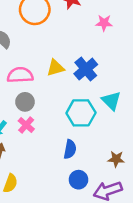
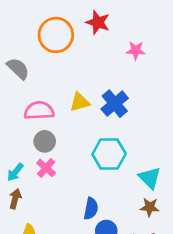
cyan triangle: (111, 101) -> (150, 178), moved
blue semicircle: (70, 149) -> (91, 209), moved

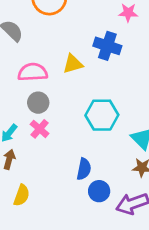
blue cross: (115, 104) -> (107, 46), moved, turned -32

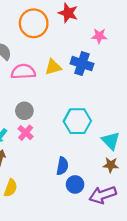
yellow triangle: (73, 64) -> (53, 67), moved
pink semicircle: (33, 72) -> (23, 72), moved

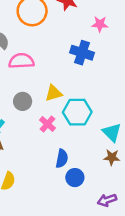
yellow triangle: (53, 67) -> (53, 93), moved
pink cross: (26, 133) -> (48, 124), moved
purple arrow: (103, 195) -> (107, 200), moved, size x0.7

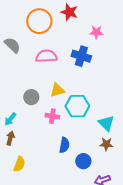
pink semicircle: (21, 61) -> (46, 56), moved
pink cross: (48, 124) -> (52, 116), turned -32
blue circle: (75, 178) -> (83, 161), moved

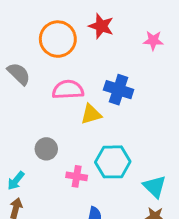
pink star: (96, 32) -> (153, 40), moved
yellow triangle: (57, 90) -> (91, 114), moved

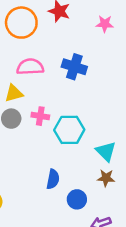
yellow triangle: (91, 114) -> (14, 93), moved
pink cross: (77, 176) -> (40, 116), moved

